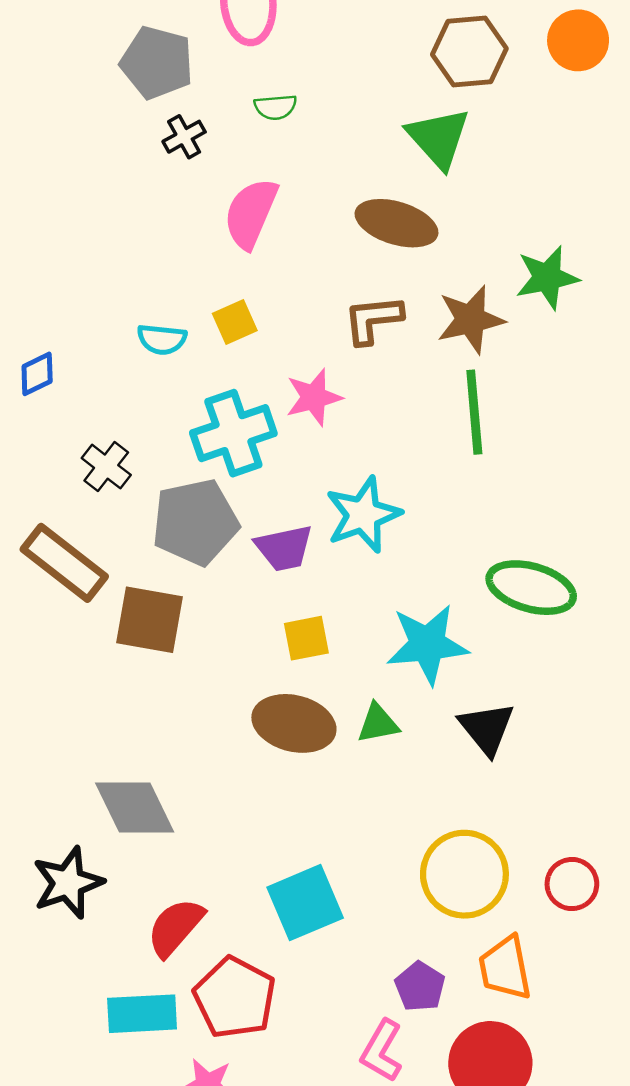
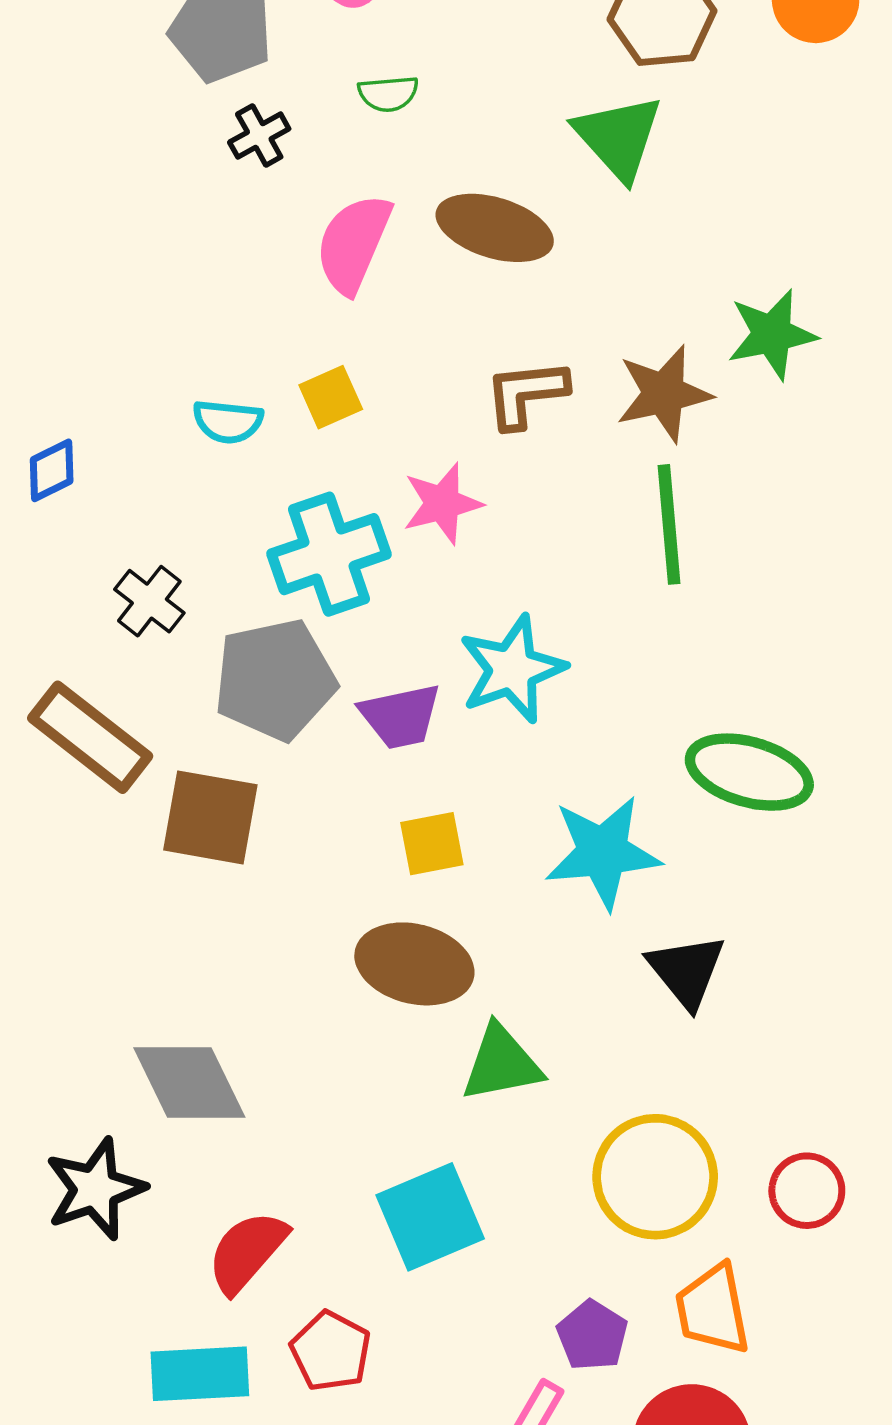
brown ellipse: (396, 223) -> (495, 228), moved
green triangle: (378, 723) -> (502, 1063), moved, size x1.4
red pentagon: (235, 998) -> (331, 1351), size x0.7

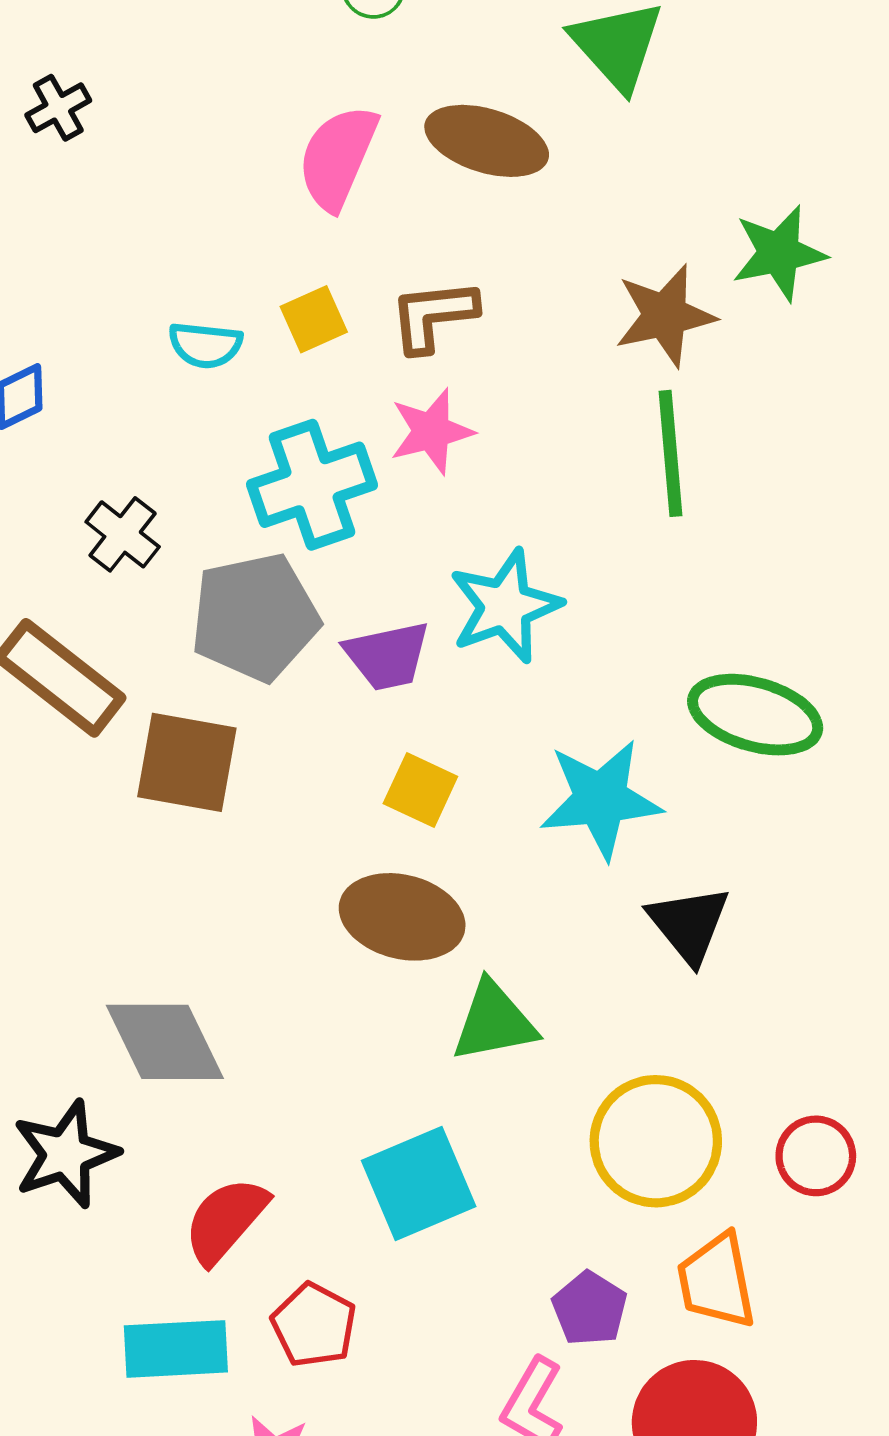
black cross: (259, 135) -> (58, 108), moved
brown L-shape: (526, 394) -> (433, 316), moved
yellow square: (432, 844) -> (420, 790), turned 36

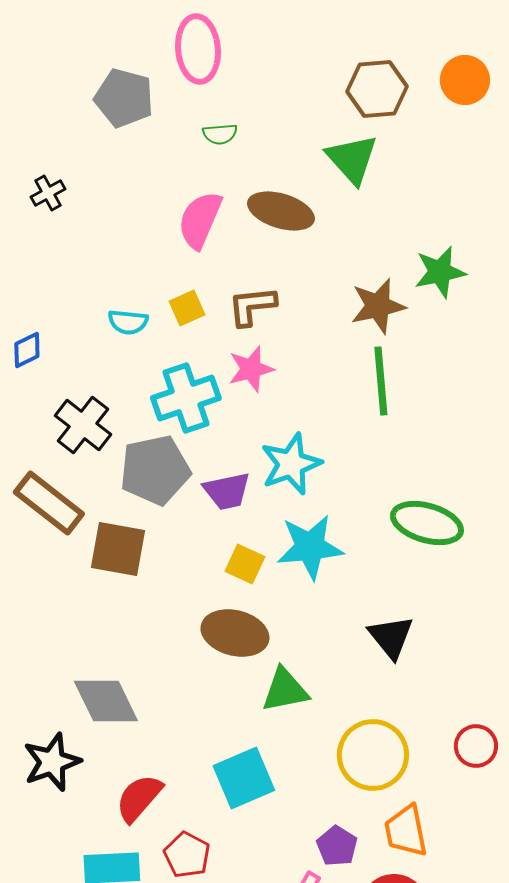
black cross: (123, 534) -> (83, 425), size x1.4
cyan star: (601, 799) -> (310, 547), moved
red circle: (816, 1156) -> (476, 746), moved

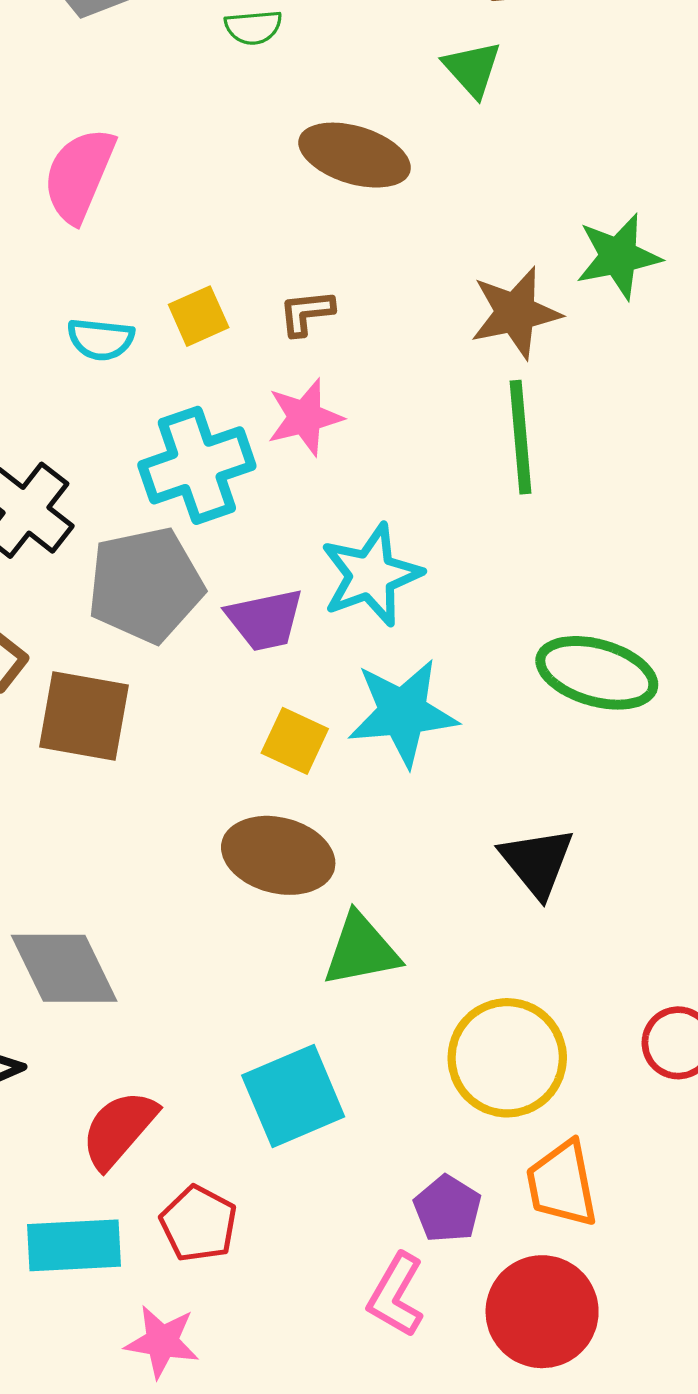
green triangle: (352, 159) -> (472, 69), size x0.7
pink semicircle: (200, 220) -> (79, 175), moved
brown L-shape: (252, 306) -> (306, 313), size x0.7

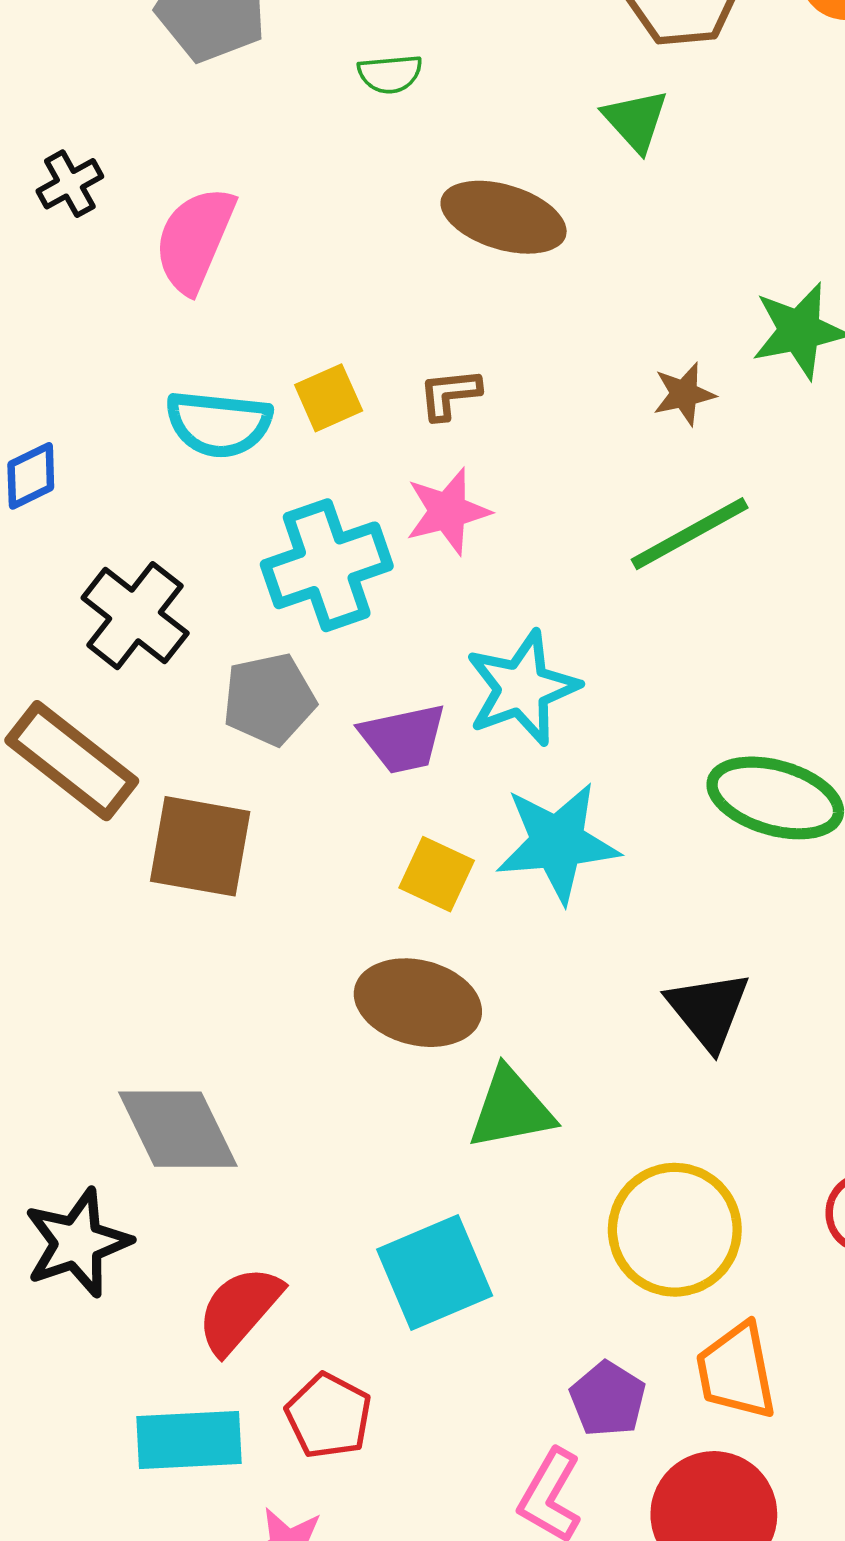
brown star: (516, 313) -> (684, 394), size x0.6
cyan semicircle: (101, 339) -> (219, 424), size x1.4
green line: (520, 437) -> (690, 534), turned 66
gray pentagon: (145, 585) -> (269, 699), size x0.7

